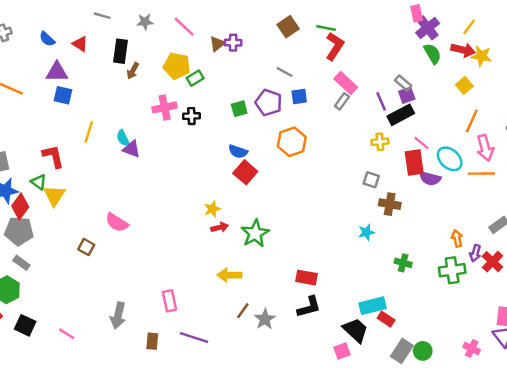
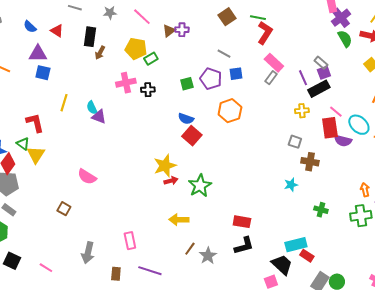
yellow star: (212, 209) -> (165, 166), size x1.6
brown square: (86, 247) -> (64, 209), moved

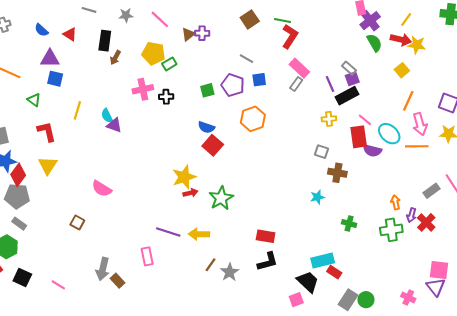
green triangle: (23, 144) -> (34, 100), moved
purple line: (150, 271) -> (168, 232), moved
brown rectangle: (116, 274) -> (118, 281), moved, turned -48

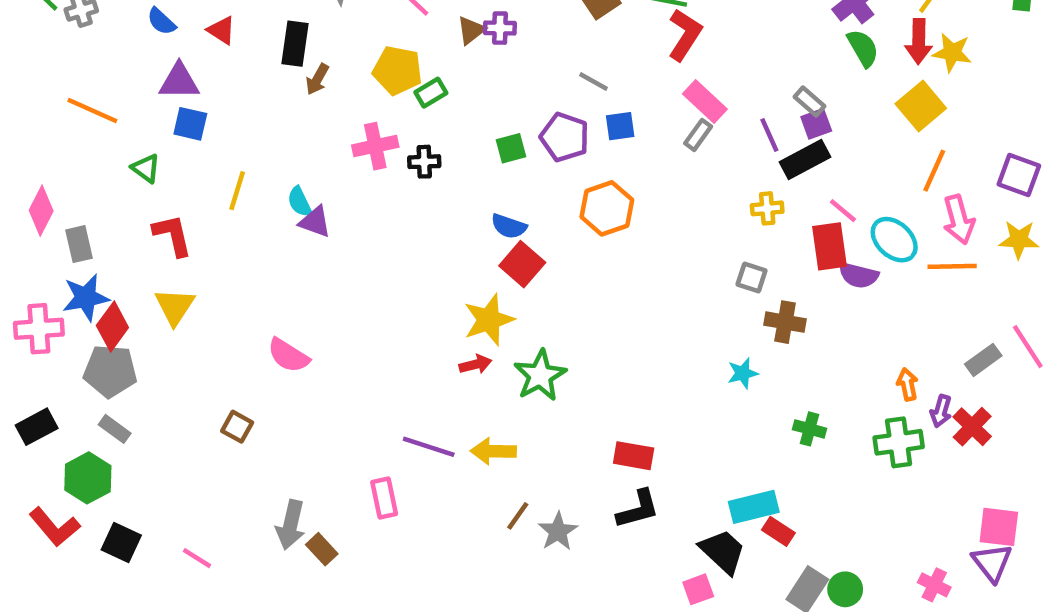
red arrow: (401, 40) -> (919, 41), turned 78
yellow square: (402, 70) -> (921, 106), size x1.5
yellow star: (184, 177) -> (489, 320), moved

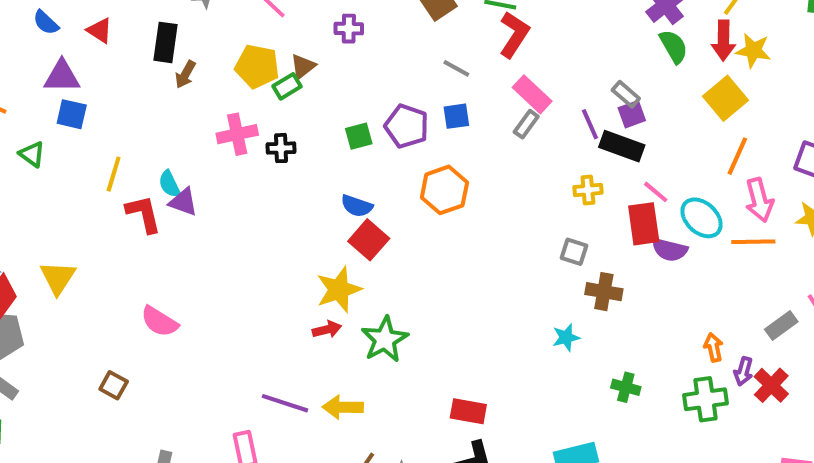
brown triangle: (471, 30) -> (303, 66), moved
gray line: (593, 81) -> (456, 68), moved
black rectangle: (805, 159) -> (622, 146), turned 48
red L-shape: (173, 235) -> (143, 214), moved

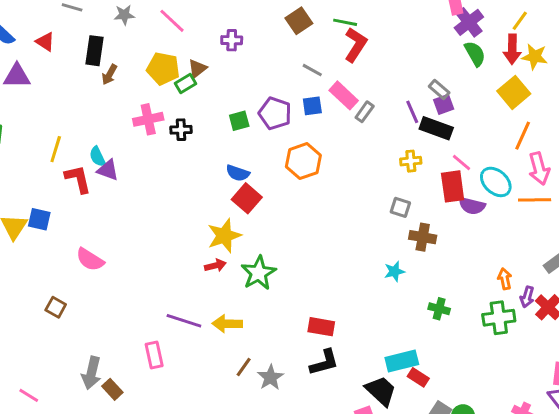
pink rectangle: (532, 94) -> (344, 95), moved
blue square: (72, 114) -> (39, 219), moved

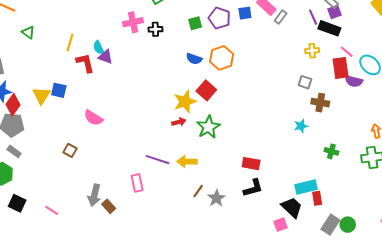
orange hexagon: (303, 161) -> (222, 58), moved
red square: (247, 198) -> (206, 90), moved
red rectangle: (418, 377) -> (317, 198), turned 48

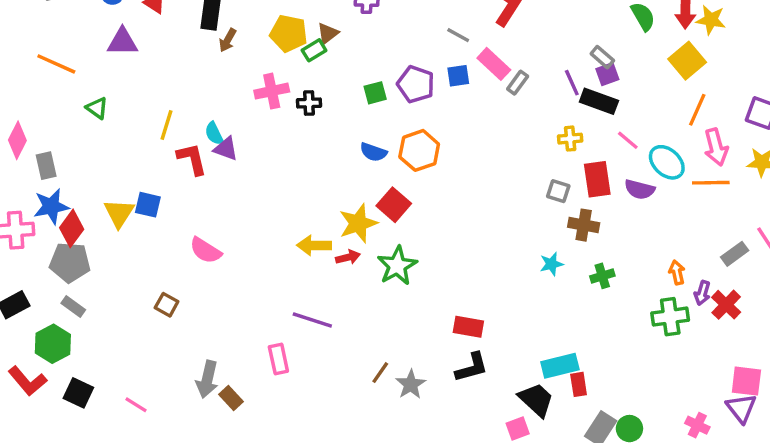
red rectangle: (341, 68) -> (597, 179), moved
green cross: (331, 151) -> (602, 276), moved, turned -32
yellow arrow: (187, 162) -> (314, 245), moved

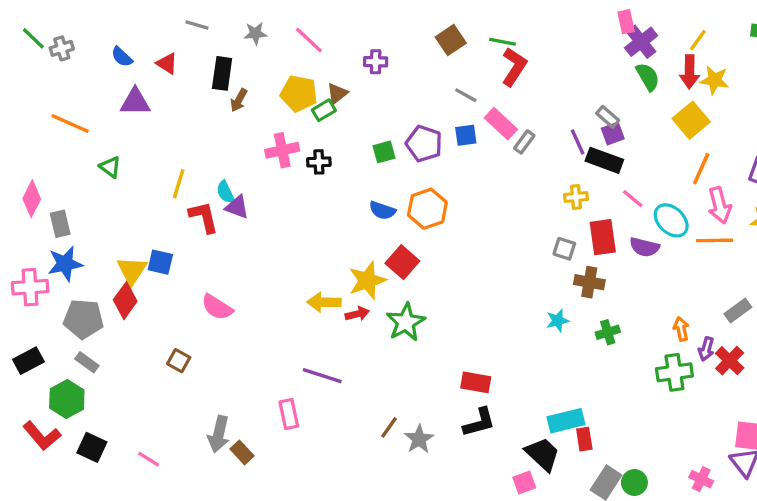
red diamond: (72, 228) -> (125, 301), moved

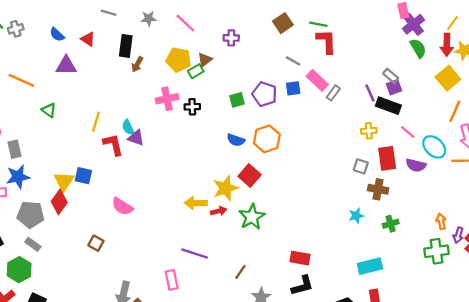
red L-shape: (514, 67) -> (326, 41), turned -35
cyan rectangle: (566, 421) -> (370, 266), moved
brown line: (389, 427) -> (240, 272), moved

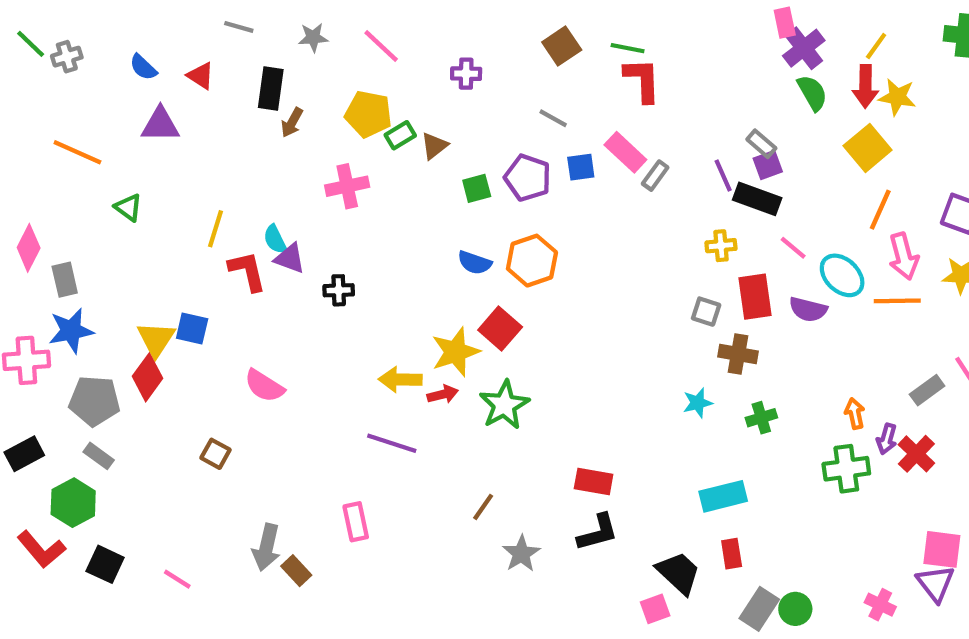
brown triangle: (205, 60) -> (434, 146), moved
gray line: (293, 61) -> (553, 118), moved
black cross: (192, 107) -> (339, 290), moved
purple line: (195, 254) -> (392, 443), moved

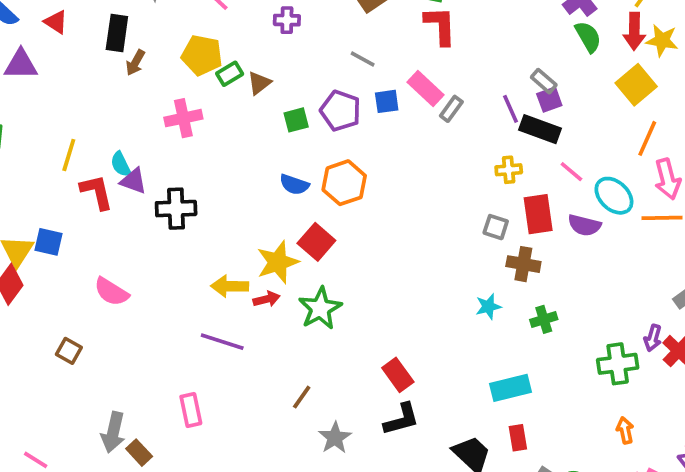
black cross: (339, 290) -> (176, 209), size x1.5
orange arrow: (855, 413) -> (625, 430), moved
red rectangle: (594, 481) -> (398, 375), turned 44

